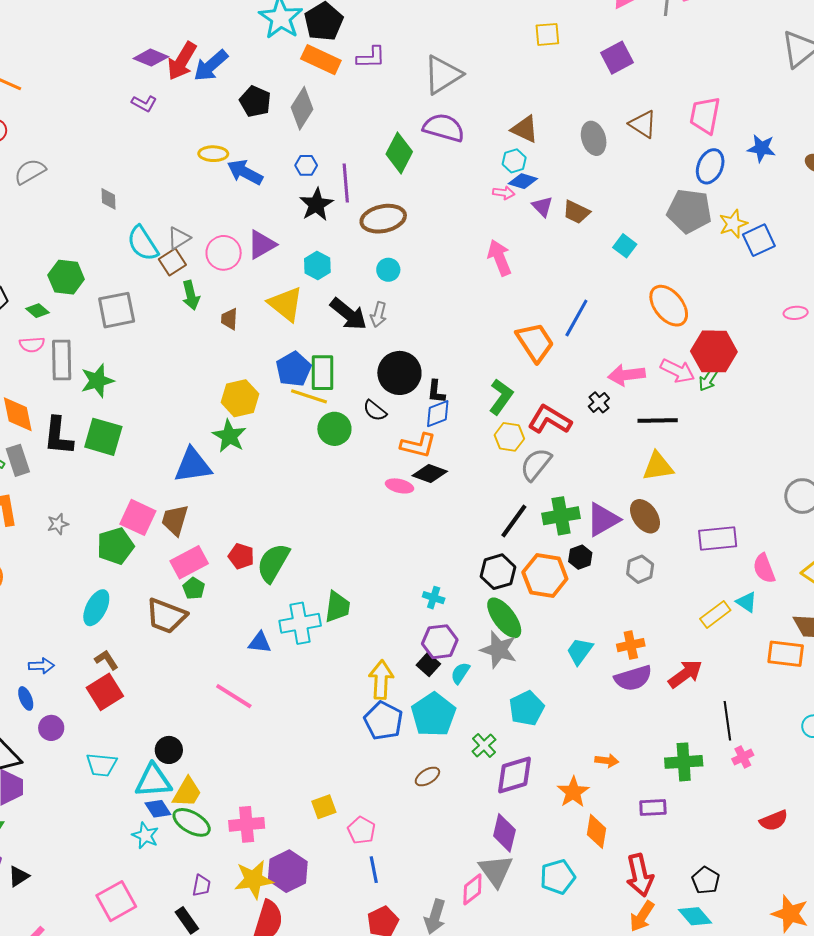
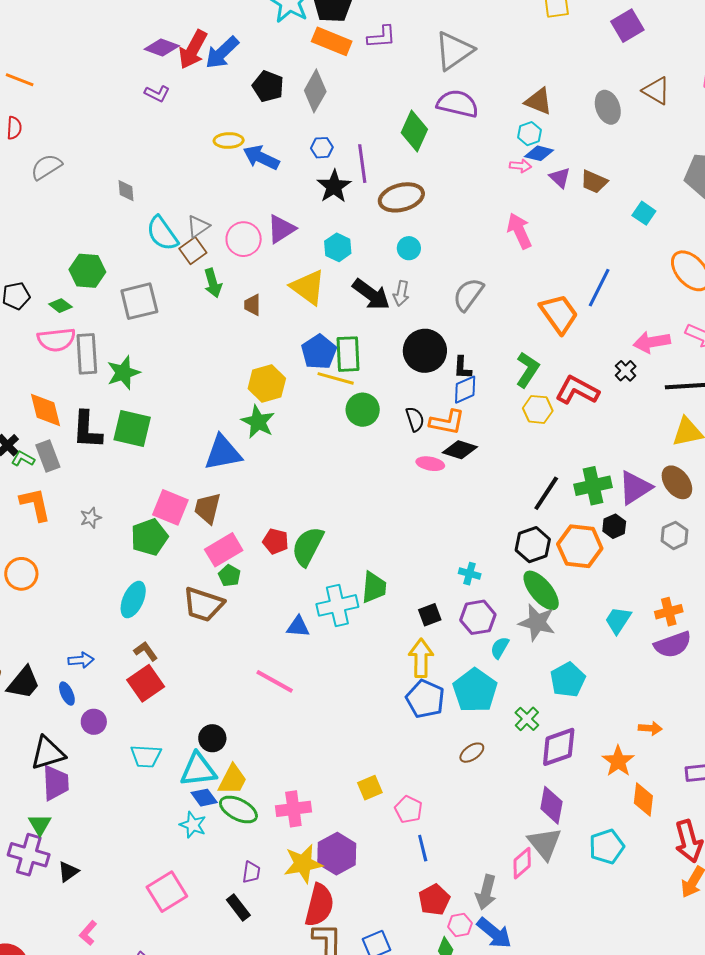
pink semicircle: (32, 345) -> (56, 340), size x1.5
black semicircle: (375, 411) -> (415, 419), moved, turned -145
gray semicircle: (536, 464) -> (468, 294), moved
black square: (428, 665) -> (430, 615), moved, turned 30

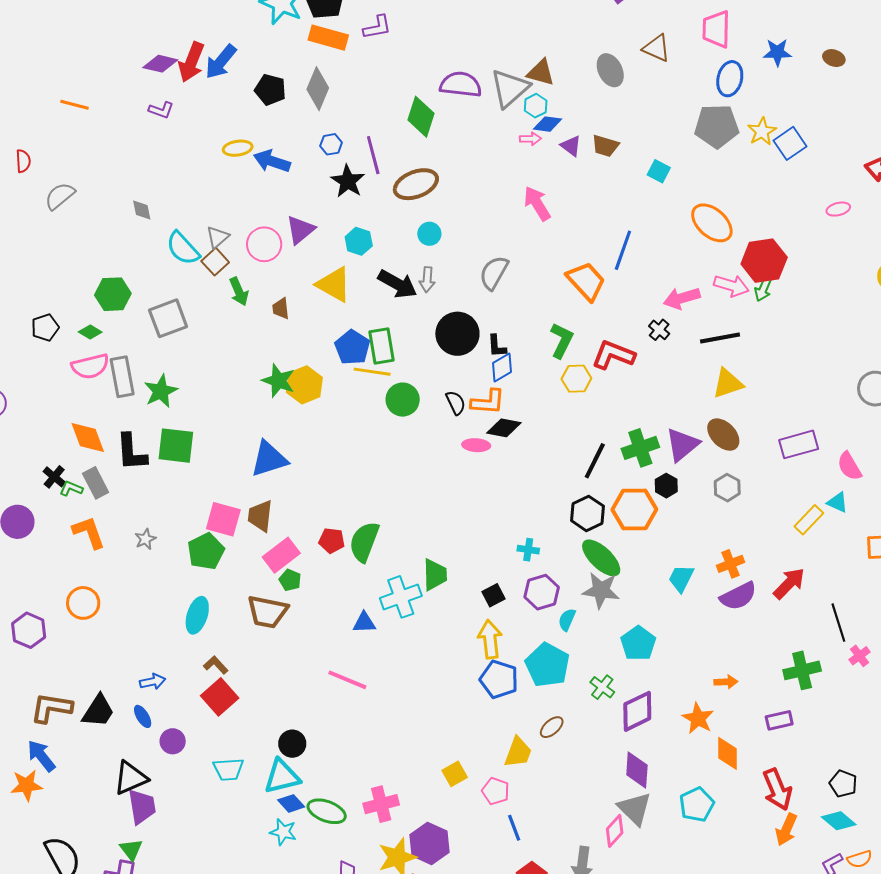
gray triangle: (454, 51) -> (510, 88), moved
orange line: (20, 80) -> (74, 105), moved
green star: (258, 422) -> (278, 381), moved
yellow trapezoid: (233, 780) -> (518, 752), moved

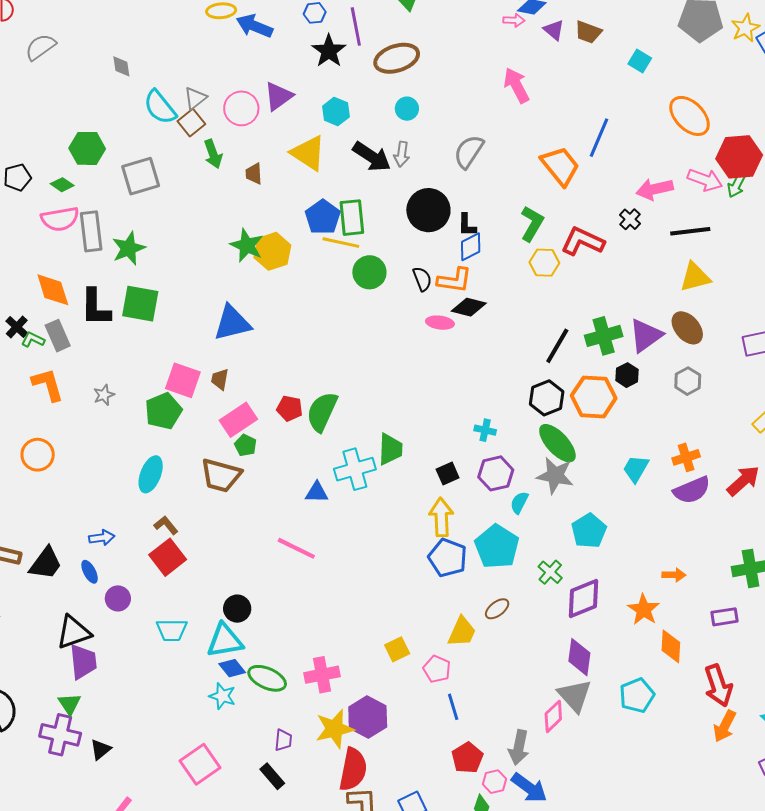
brown trapezoid: (260, 516) -> (220, 379), size x0.7

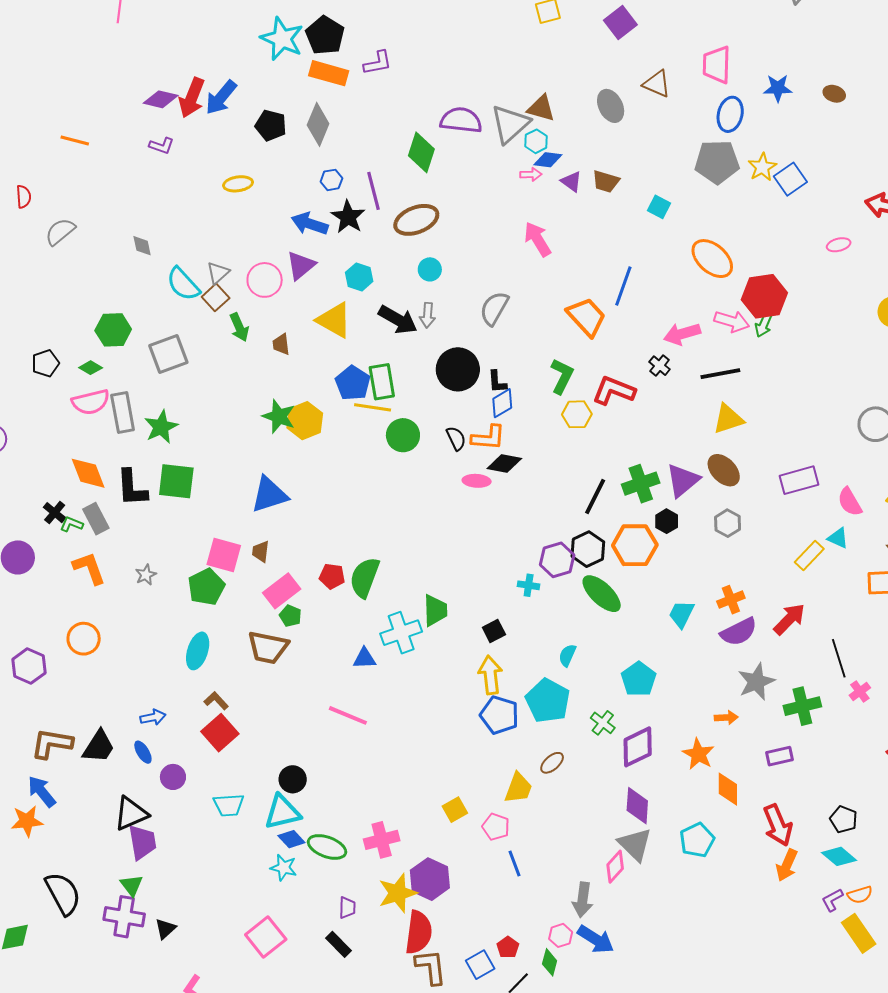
blue arrow: (254, 26) -> (310, 224), moved
purple hexagon: (496, 473) -> (557, 560), moved
gray star: (555, 475) -> (756, 682), moved, turned -30
red pentagon: (467, 758) -> (508, 947), moved, size x0.7

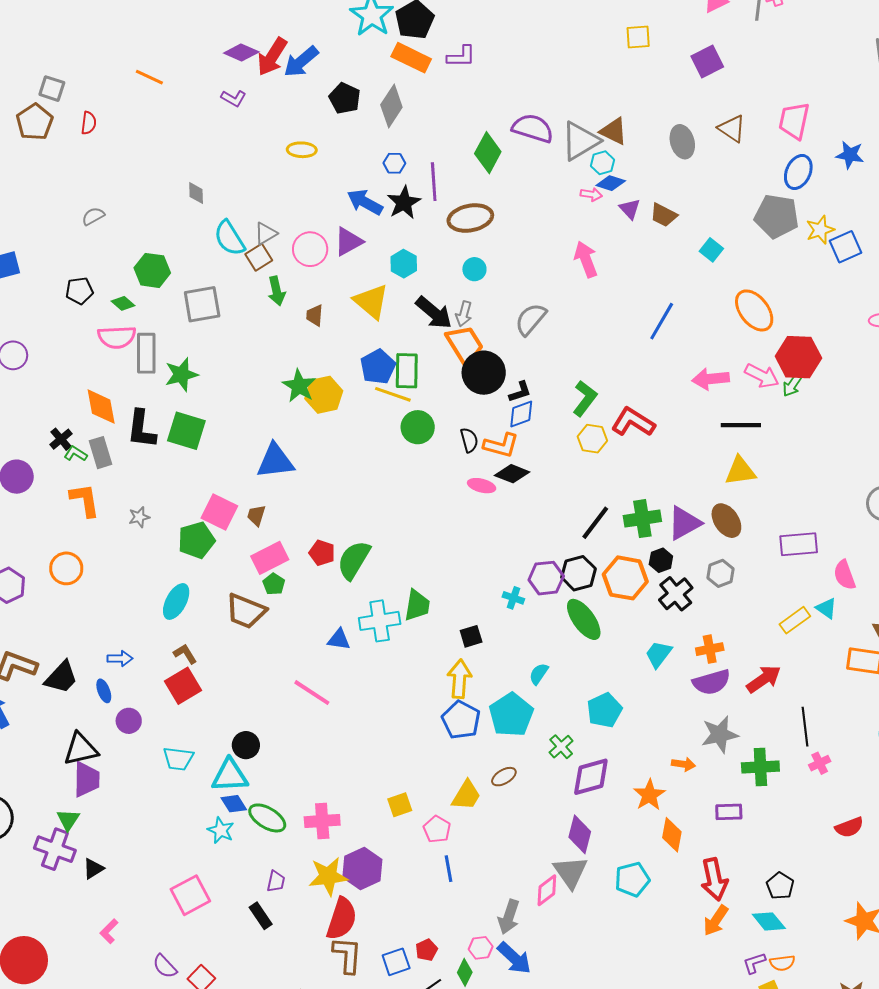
gray semicircle: (60, 232) -> (93, 216), moved, size x0.7
orange trapezoid: (586, 317) -> (465, 345), moved
black cross: (659, 366) -> (676, 594), moved, size x1.6
black L-shape: (497, 382) -> (520, 392), turned -115

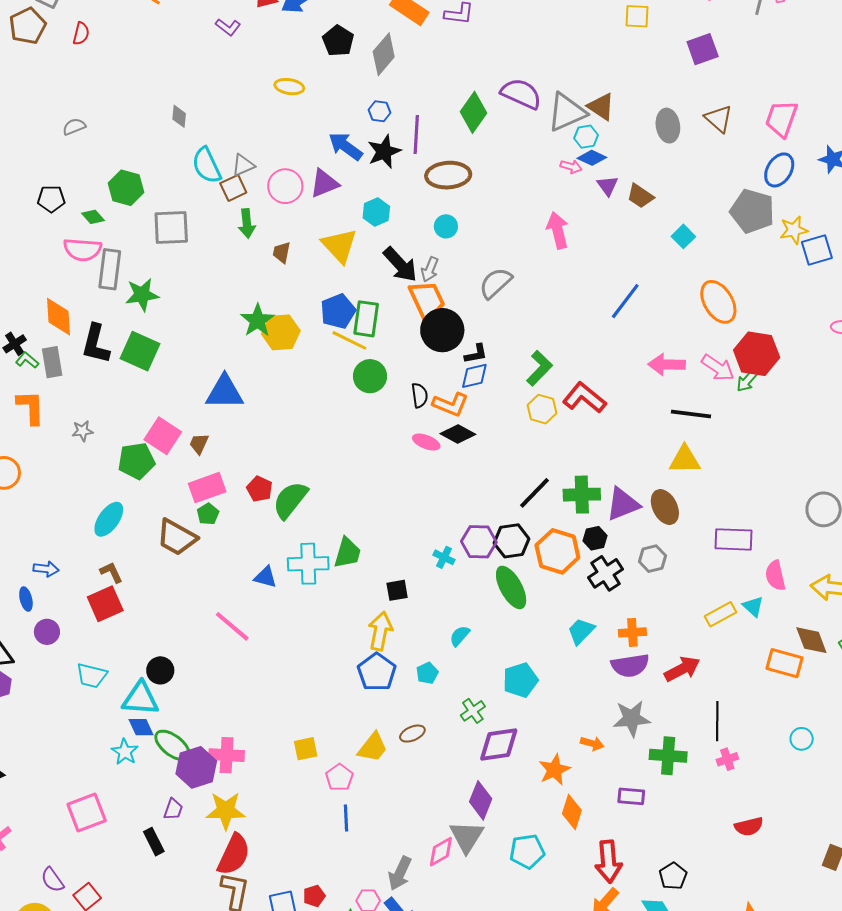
cyan pentagon: (511, 715) -> (427, 673), size x0.5
purple hexagon: (362, 868) -> (196, 767), moved

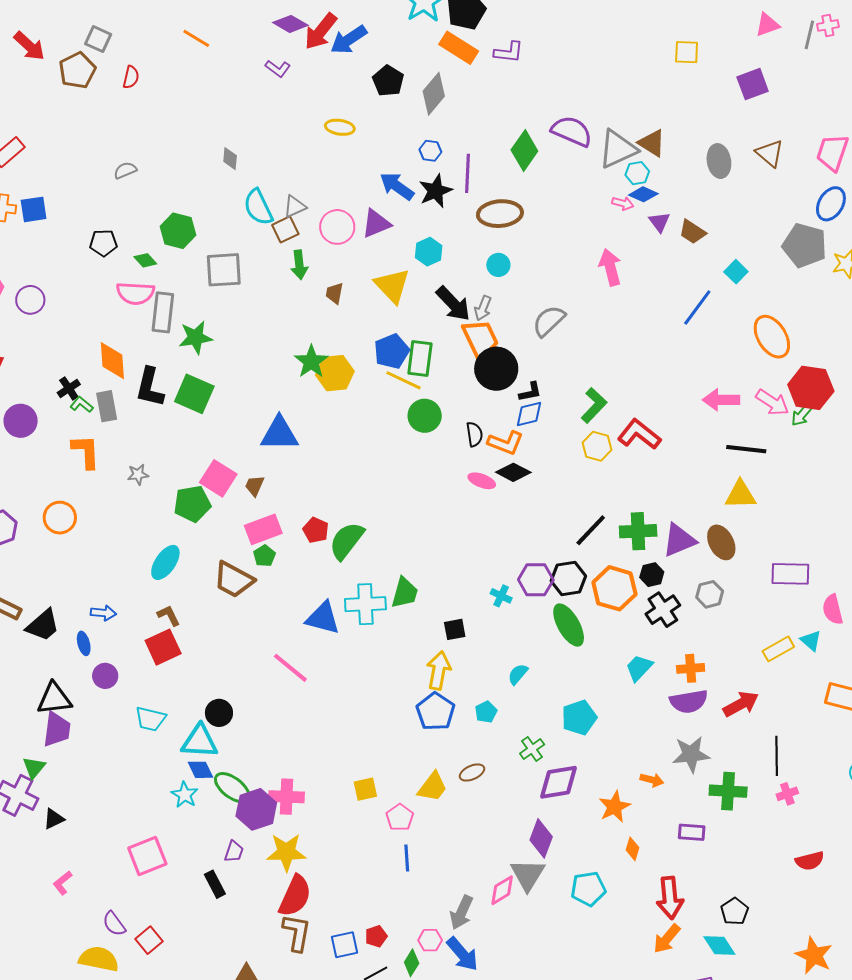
blue line: (625, 301) -> (697, 307), moved
blue triangle: (266, 577) -> (323, 618), size x1.5
orange diamond: (572, 812) -> (633, 849), size x0.7

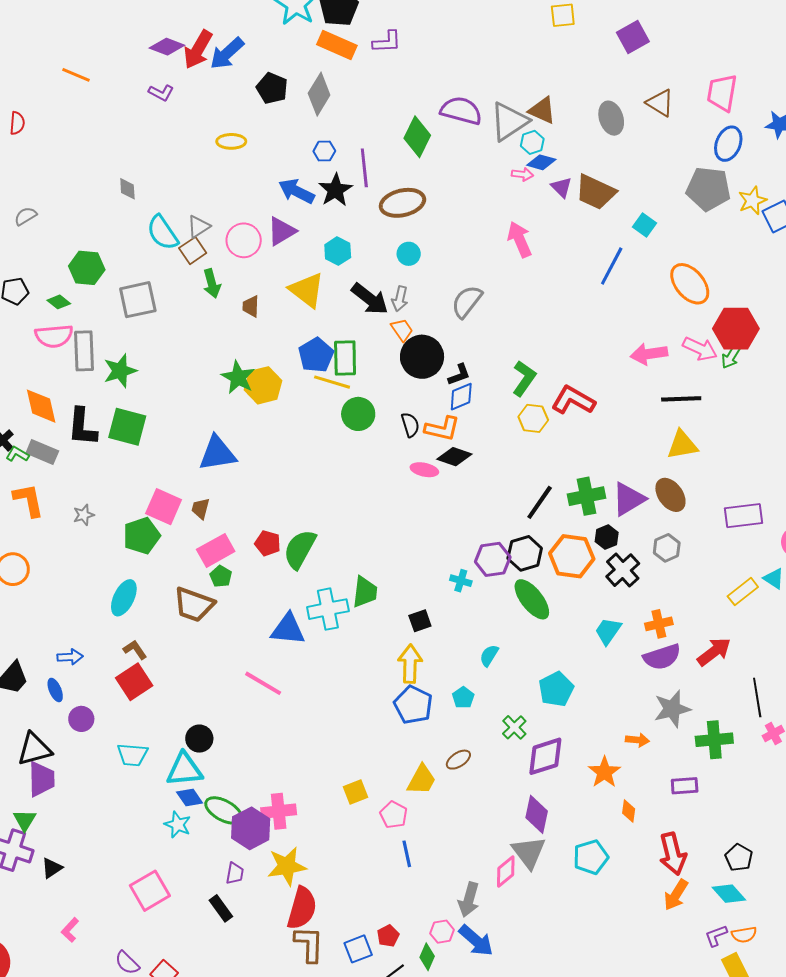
brown trapezoid: (692, 232) -> (595, 192), size x1.5
orange trapezoid: (480, 339) -> (402, 330), size x0.6
gray rectangle: (107, 406) -> (42, 452), turned -48

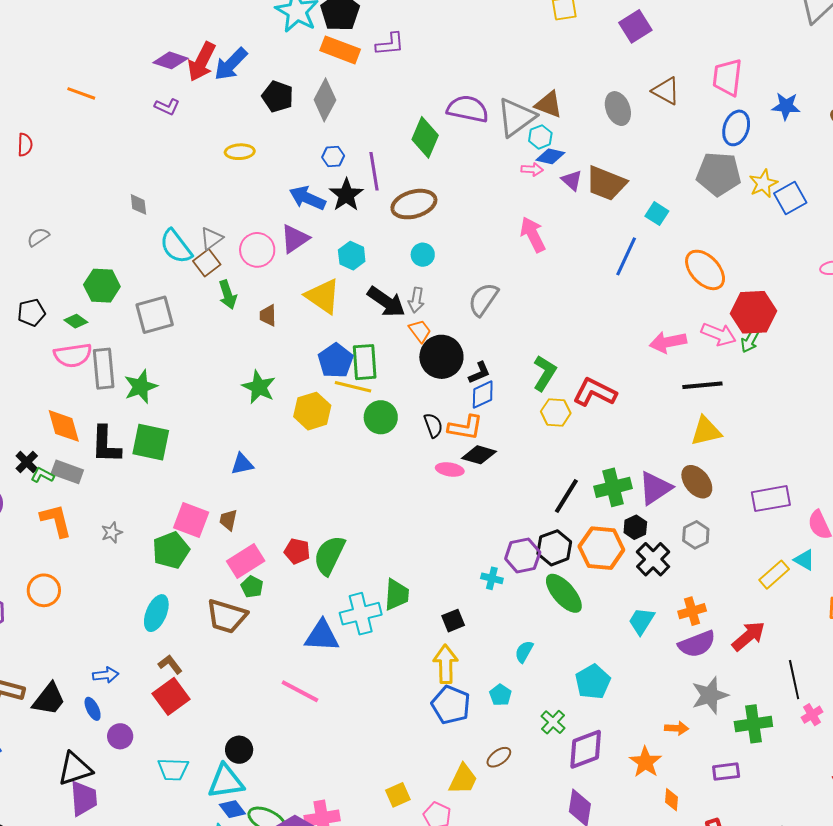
yellow hexagon: (263, 385) -> (312, 411), moved
blue triangle: (217, 453) -> (242, 464), size x0.6

